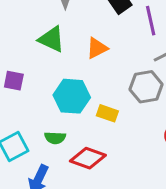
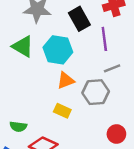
orange triangle: (97, 48) -> (66, 80), moved
cyan hexagon: (72, 96) -> (58, 50), moved

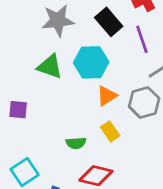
yellow rectangle: (62, 111) -> (110, 131), turned 42
green semicircle: (18, 127) -> (76, 143), moved

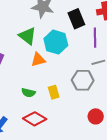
orange triangle: (107, 96) -> (38, 60), moved

